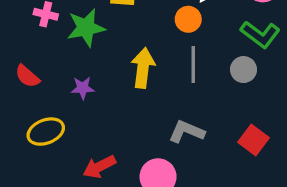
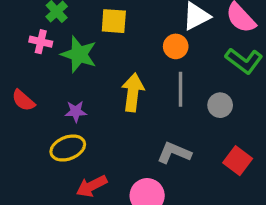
green star: (86, 28) -> (79, 54), turned 30
gray circle: (243, 70) -> (220, 105), moved
yellow ellipse: (46, 132) -> (68, 148), moved

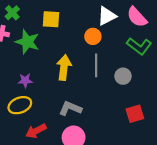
gray L-shape: (174, 153) -> (70, 108), moved
red square: (238, 161) -> (135, 114), turned 36

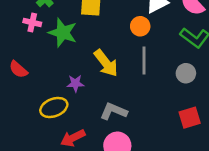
yellow arrow: (64, 68) -> (106, 63), turned 135
gray circle: (123, 76) -> (186, 73), moved
purple star: (25, 80) -> (75, 83), moved

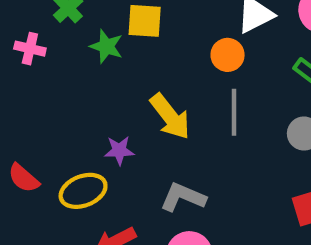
pink cross: (32, 22) -> (30, 49), moved
green star: (63, 33) -> (106, 46), moved, size x0.7
red semicircle: (18, 69) -> (24, 178), moved

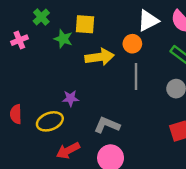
pink cross: (30, 49) -> (19, 40), turned -35
yellow arrow: (170, 117) -> (100, 57), moved, turned -60
red semicircle: (24, 178) -> (16, 114), turned 48

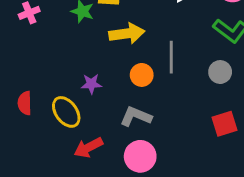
orange circle: (132, 44) -> (142, 75), moved
yellow ellipse: (50, 121) -> (66, 112), turned 75

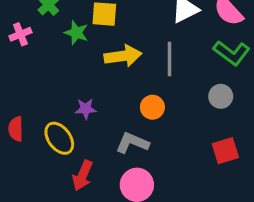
gray line: (171, 57) -> (169, 59), moved
orange circle: (142, 75) -> (152, 107), moved
red arrow: (88, 147) -> (83, 175), turned -40

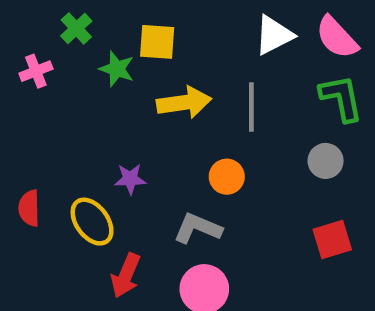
green L-shape: (232, 53) -> (341, 98), turned -138

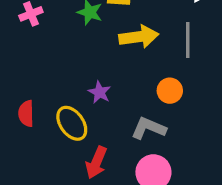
purple star: (130, 179) -> (100, 92), turned 30

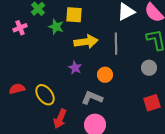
purple star: (100, 92) -> (75, 68), moved
red semicircle: (26, 113) -> (17, 89), turned 77

